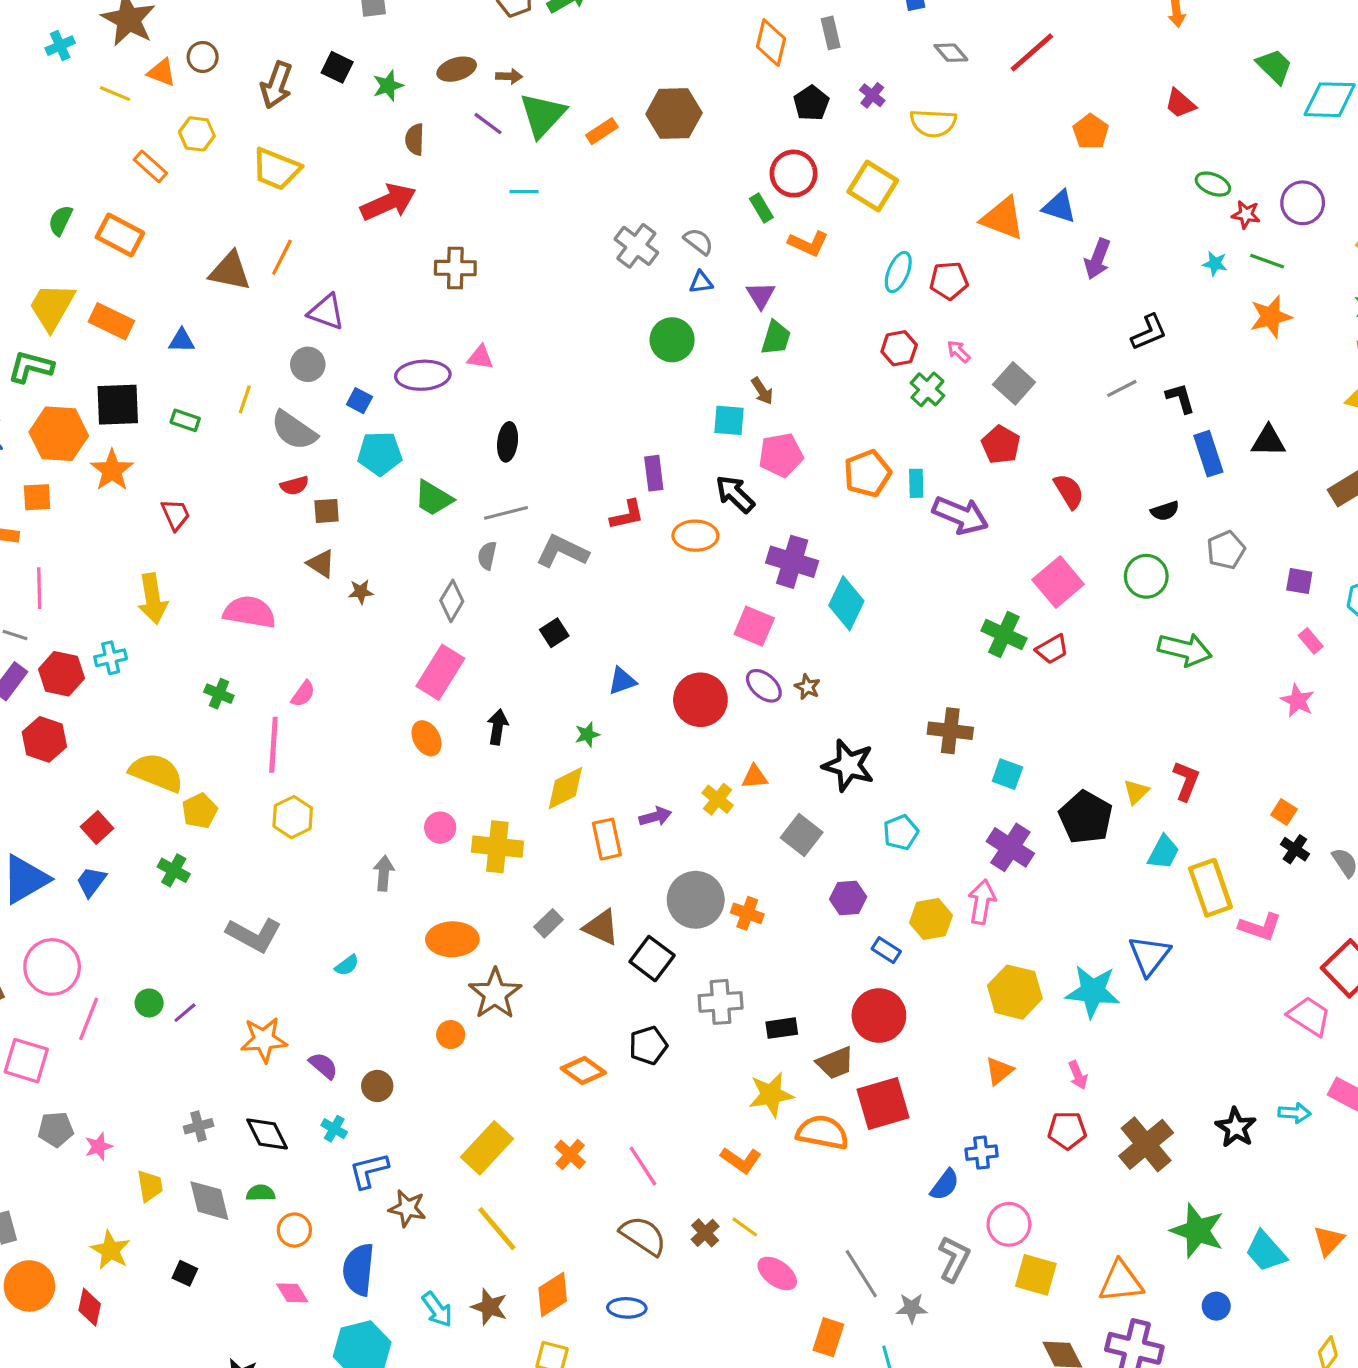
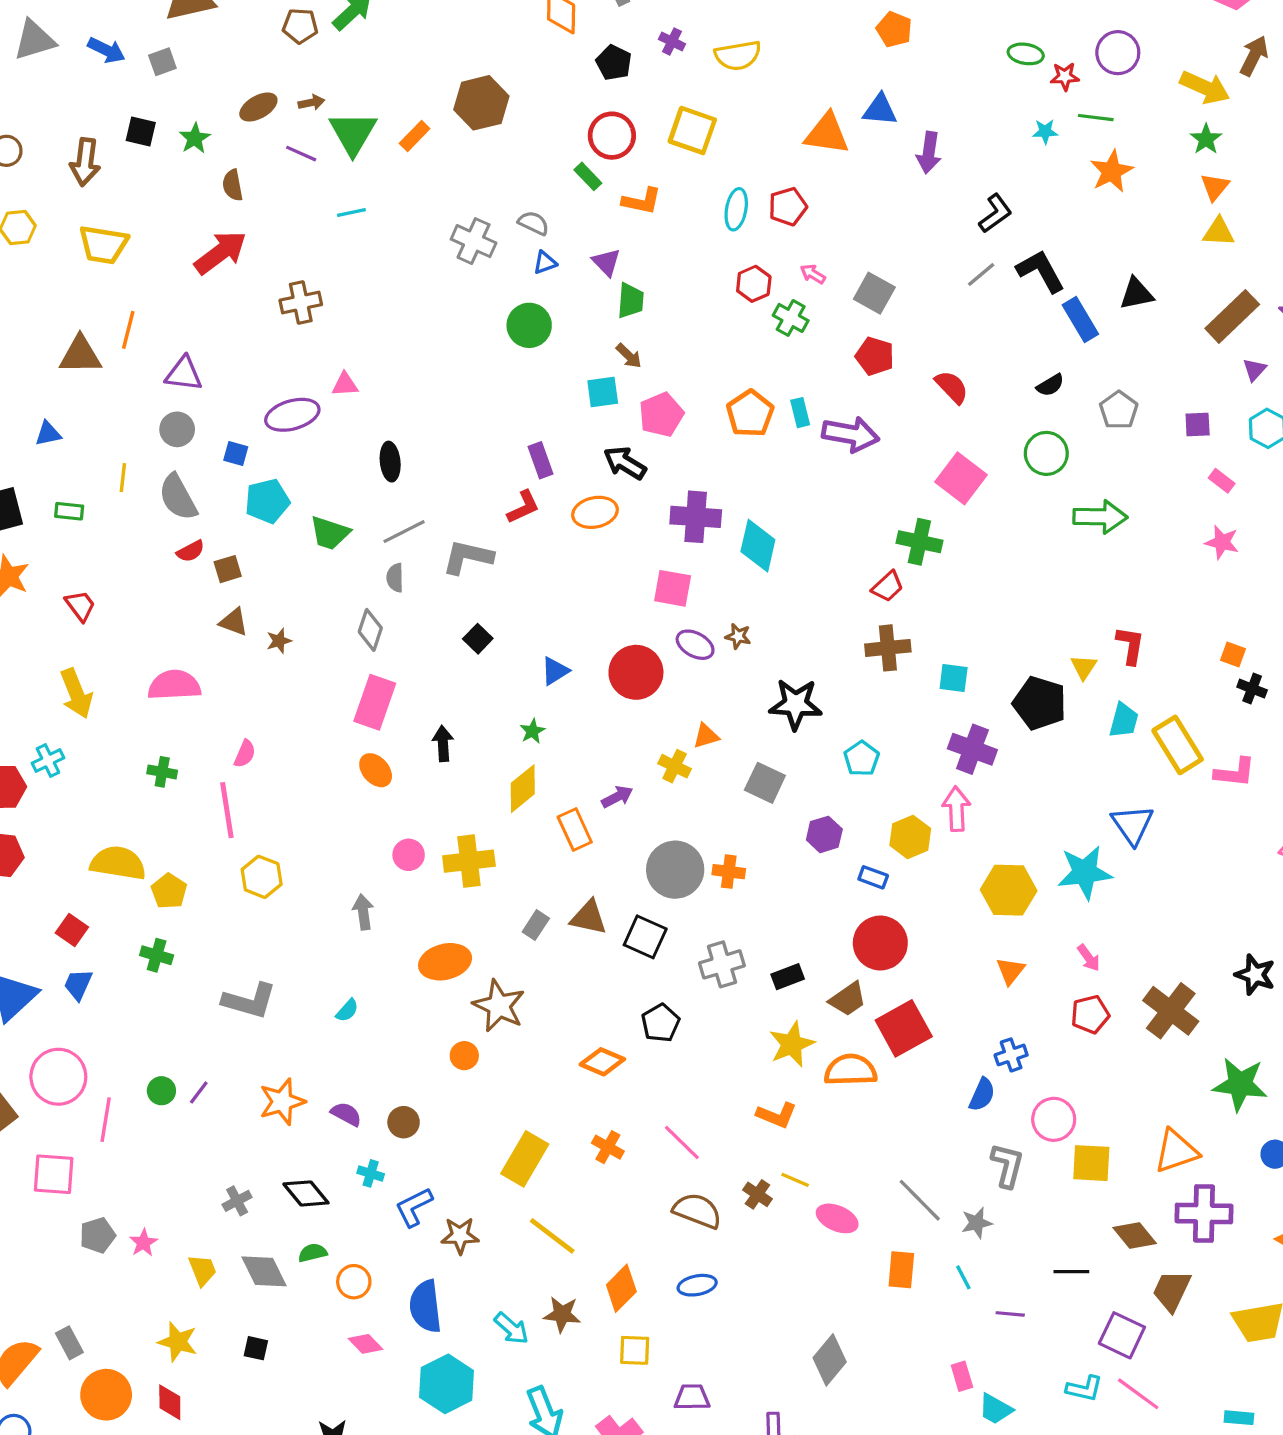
black L-shape: (1180, 398) -> (1041, 271), size x1.5
gray semicircle: (294, 430) -> (178, 497), turned 39
red trapezoid: (1052, 649) -> (888, 586), moved

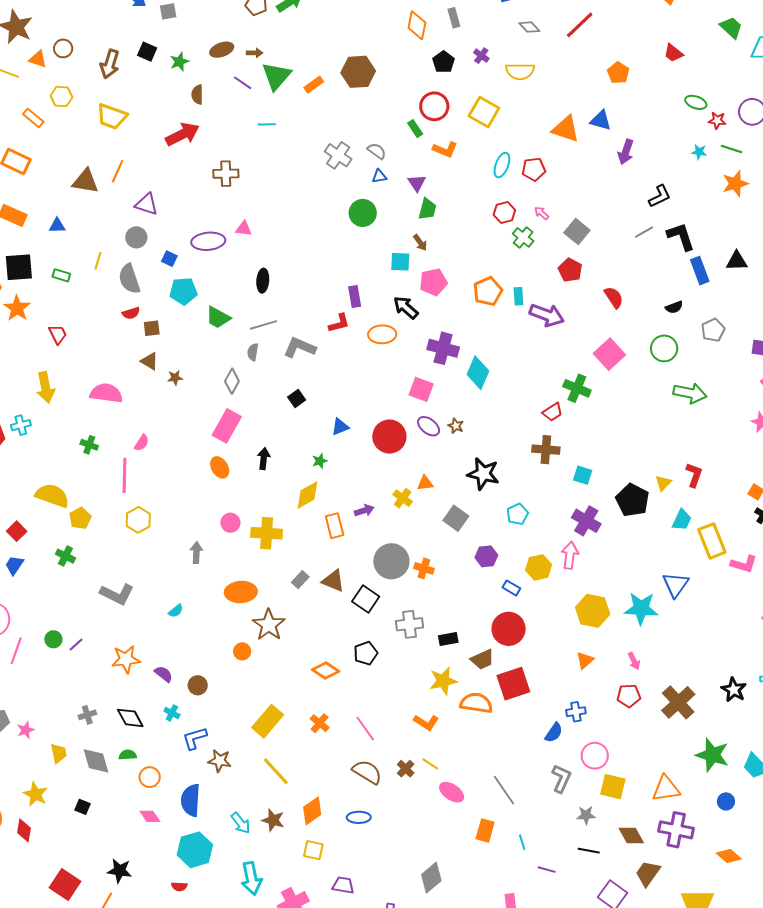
gray star: (977, 1223) -> (586, 815), moved

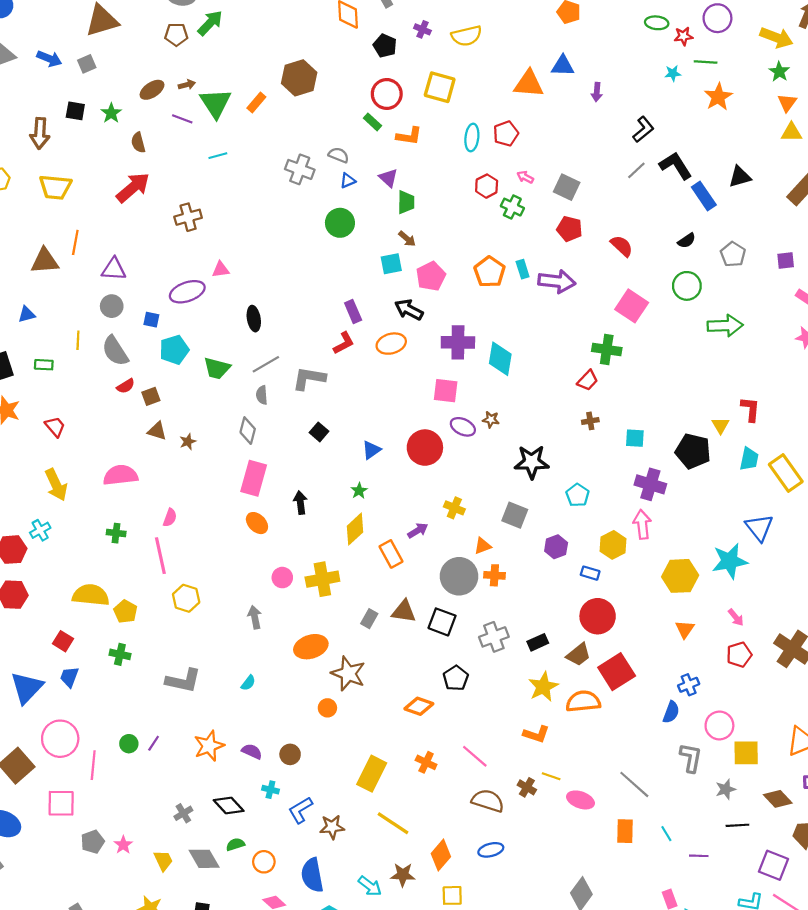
purple arrow: (626, 152) -> (597, 92), size x0.7
brown cross: (546, 450) -> (590, 421), size x0.6
orange triangle: (425, 483) -> (483, 546), moved

